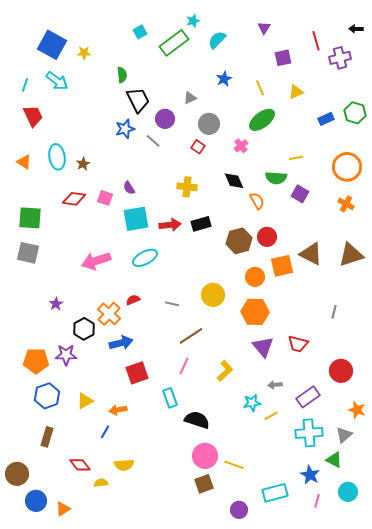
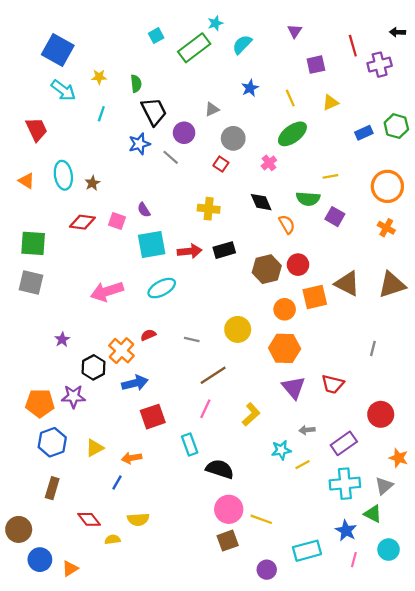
yellow star: (84, 53) -> (99, 77), moved
cyan line: (25, 85) -> (101, 114), moved

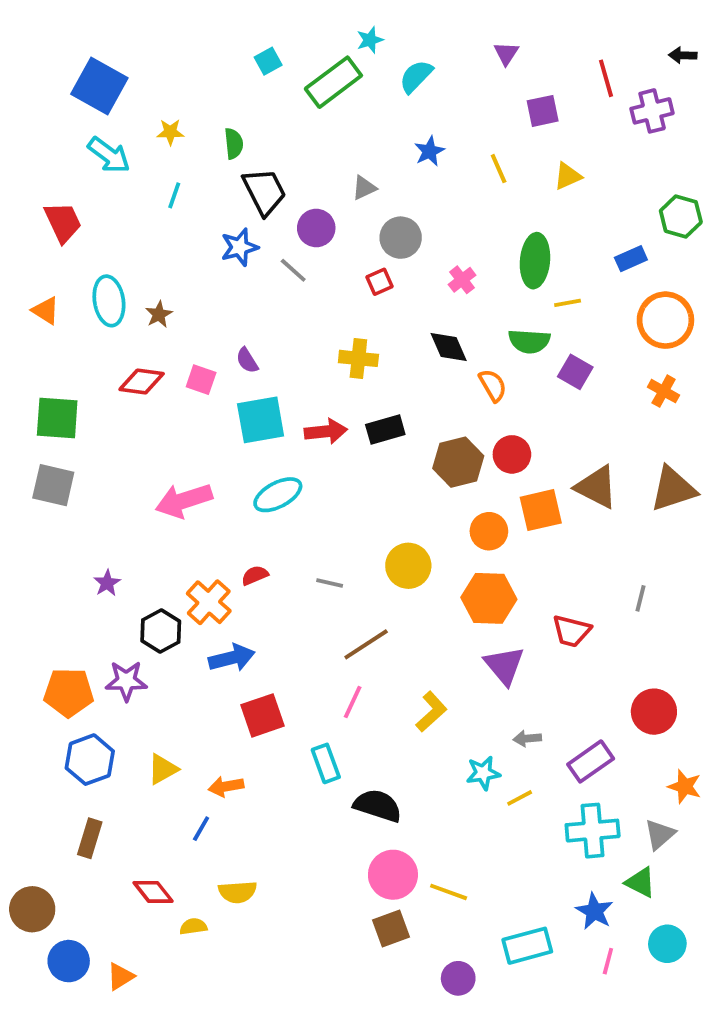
blue rectangle: (364, 133) -> (631, 259), moved
green ellipse: (292, 134) -> (535, 261), moved, turned -48
red square: (221, 164) -> (380, 282), turned 32
red trapezoid: (333, 384) -> (571, 631), moved

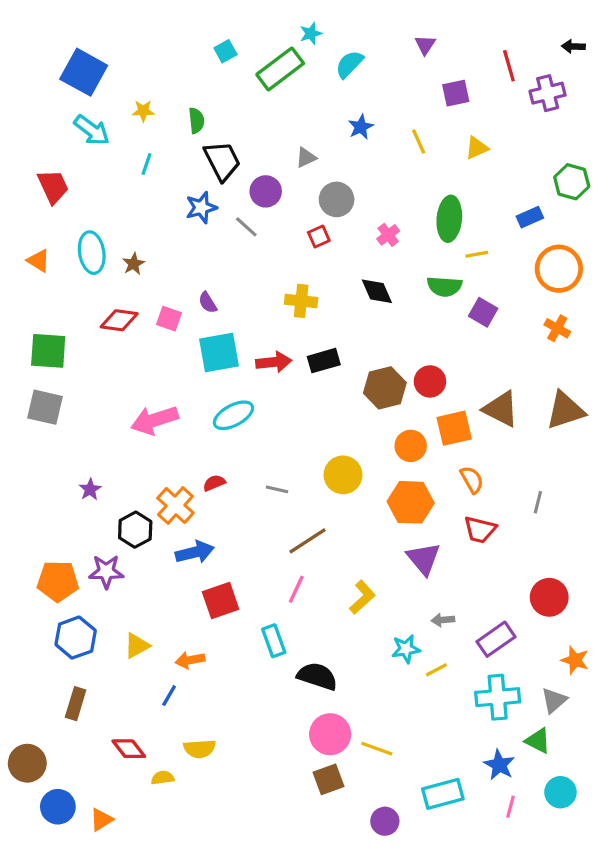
orange semicircle: (493, 385) -> (472, 480), moved

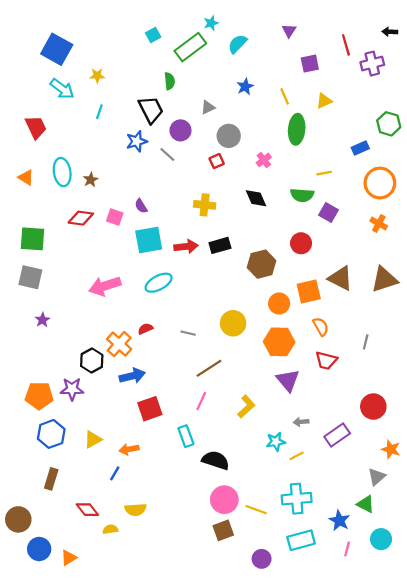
green semicircle: (196, 121) -> (170, 81), moved
green ellipse: (449, 219) -> (297, 129), moved
red circle: (430, 381) -> (301, 243), moved
purple star: (90, 489) -> (42, 320), moved
cyan cross: (498, 697) -> (297, 499), moved

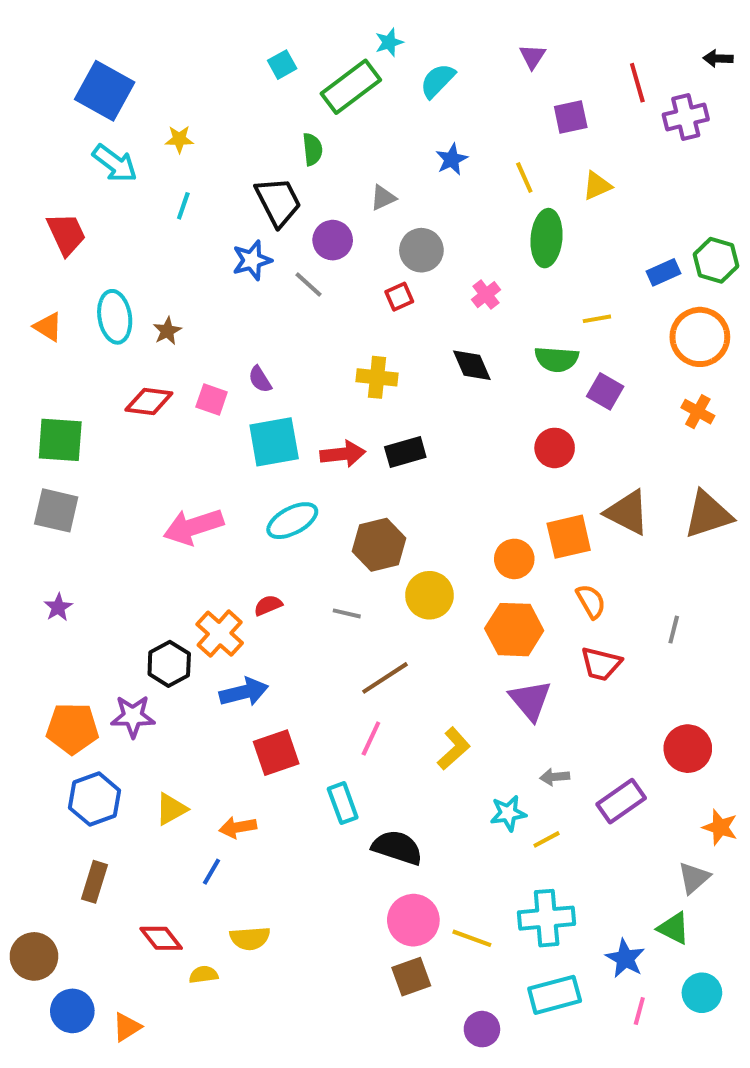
green hexagon: (389, 124) -> (716, 260), moved
brown hexagon: (262, 264) -> (379, 545), moved
purple star: (42, 320) -> (58, 607), moved

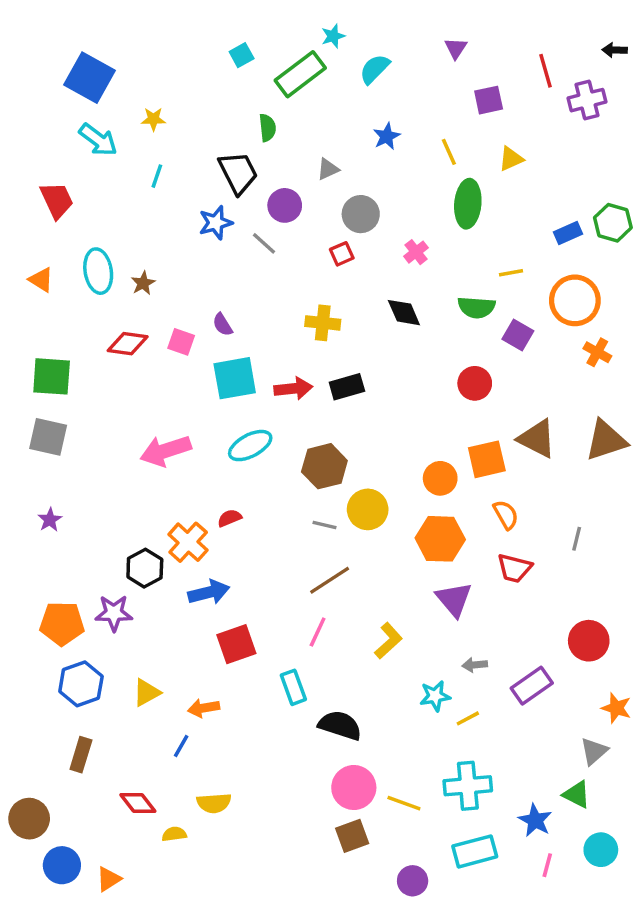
orange circle: (700, 337) -> (575, 300), moved
gray line: (347, 613) -> (324, 525), moved

